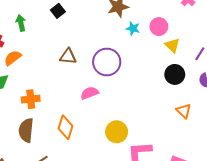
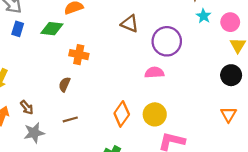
pink semicircle: (90, 93) -> (154, 73), moved
orange diamond: (66, 127) -> (122, 114), moved
brown semicircle: (26, 130) -> (64, 84), size x0.6

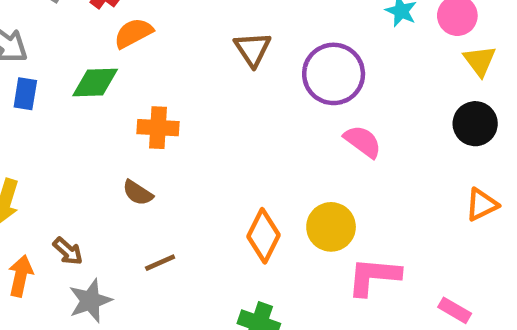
brown triangle: (130, 24) -> (253, 49), turned 42
pink semicircle: (154, 73) -> (363, 141), moved, turned 48
brown semicircle: (64, 84) -> (138, 193), turned -72
orange triangle: (229, 114) -> (482, 205), turned 42

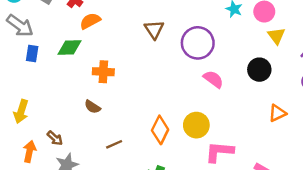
black circle: (475, 124) -> (259, 70), moved
brown line: (160, 263) -> (114, 144), moved

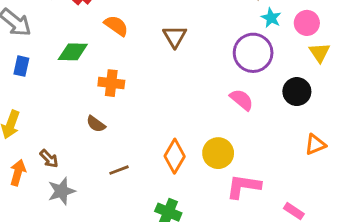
orange semicircle: (90, 21) -> (116, 26), moved, turned 60
purple circle: (198, 43) -> (253, 53), moved
blue rectangle: (32, 53) -> (21, 66), moved

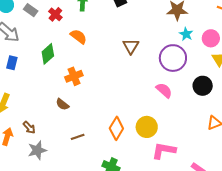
brown triangle: (175, 36) -> (131, 46), moved
green diamond: (73, 52) -> (48, 54), turned -45
orange cross: (111, 83) -> (74, 76), turned -30

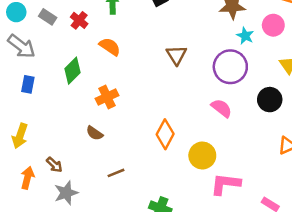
pink circle: (211, 38) -> (273, 25), moved
orange diamond: (116, 128) -> (165, 134), moved

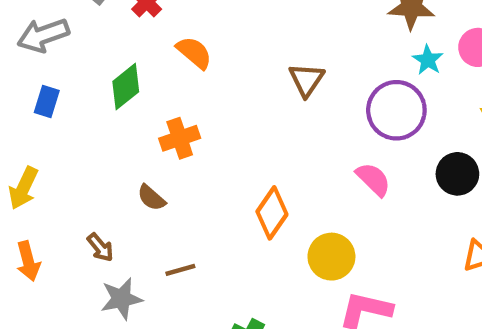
gray arrow: (21, 46) -> (43, 35), turned 116
brown arrow: (54, 165) -> (100, 247), moved
orange arrow: (27, 178) -> (28, 261), turned 145
gray star: (66, 193) -> (121, 299), moved

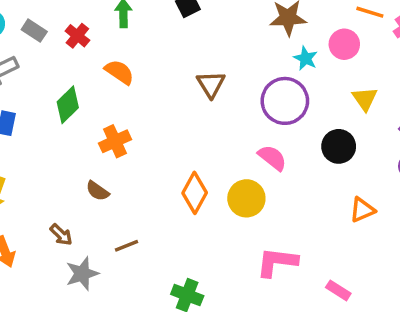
yellow circle: (331, 257) -> (246, 198), moved

